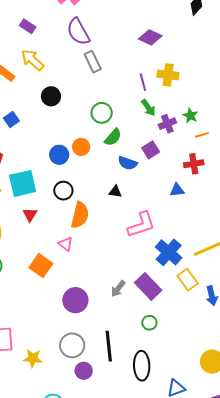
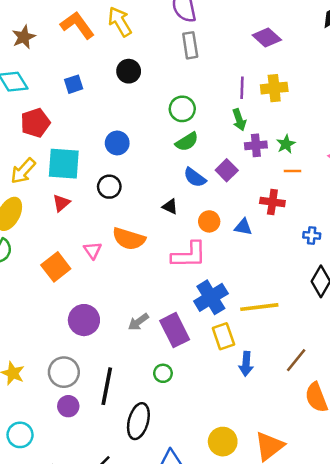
yellow cross: (168, 75) -> (274, 88), turned -30
orange circle: (81, 147) -> (209, 221), moved
purple square: (151, 150) -> (227, 170), turned -30
orange semicircle: (80, 215) -> (129, 239), moved, turned 76

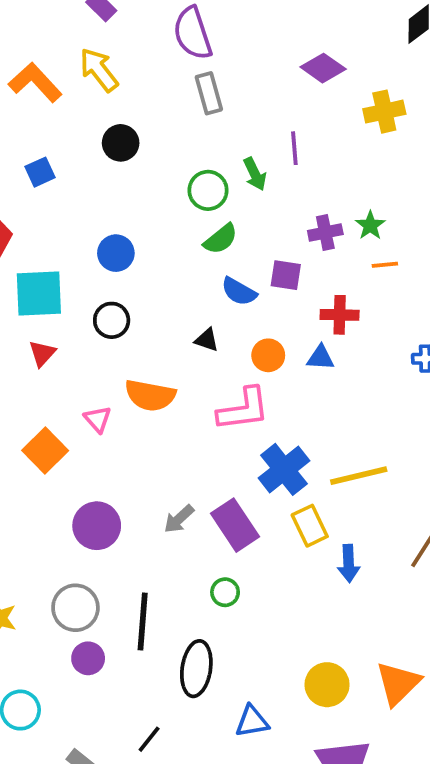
yellow cross: (274, 88) -> (384, 112), moved
green arrow: (239, 120) -> (255, 174), moved
purple square: (227, 170) -> (286, 275), turned -30
red cross: (272, 202) -> (340, 315), moved

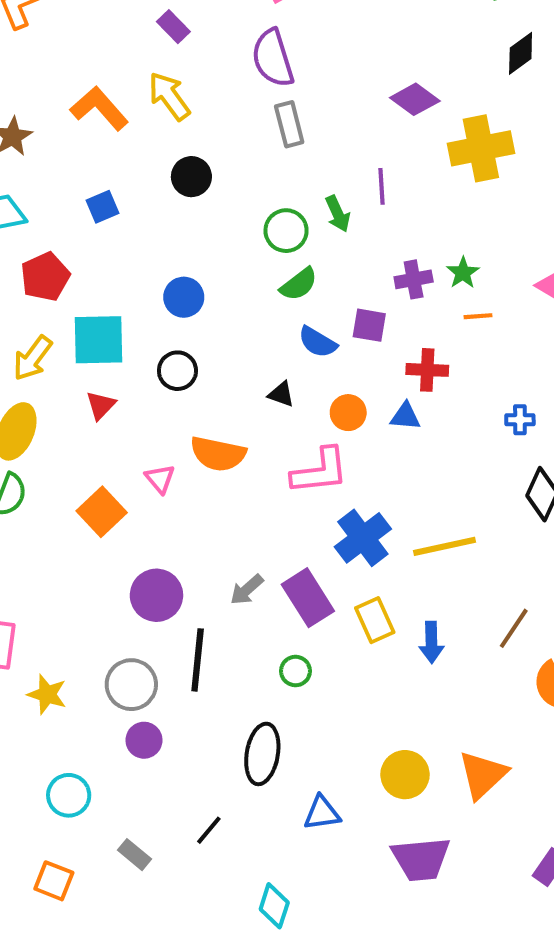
yellow cross: (384, 112) -> (481, 148), size x1.4
yellow rectangle: (310, 526) -> (375, 620), moved
black line: (143, 621) -> (198, 660), moved

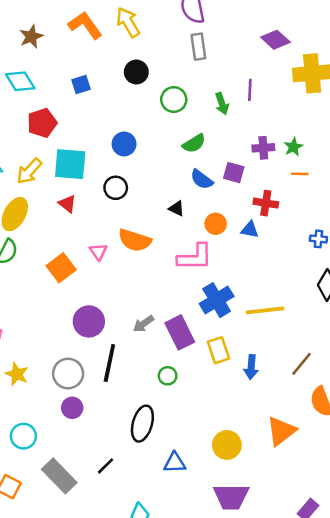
green circle: (286, 231) -> (174, 100), moved
red triangle: (101, 405) -> (67, 204), turned -42
orange triangle: (483, 775) -> (281, 431), moved
gray rectangle: (134, 855) -> (59, 476), size x1.8

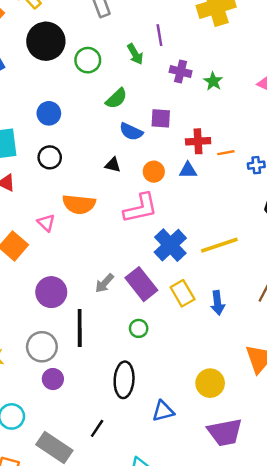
black circle: (136, 72) -> (46, 41), size x1.6
purple cross: (263, 148) -> (181, 72), moved, turned 30
orange line: (300, 174) -> (226, 153), moved

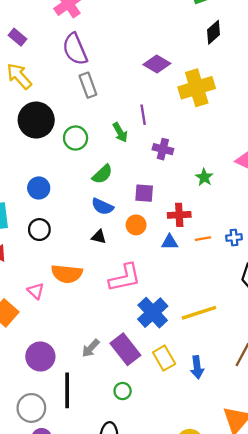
green star: (213, 81) -> (204, 177), moved
blue semicircle: (131, 132) -> (102, 207), moved
orange line: (226, 153) -> (203, 239), moved
orange circle: (154, 172) -> (136, 225), moved

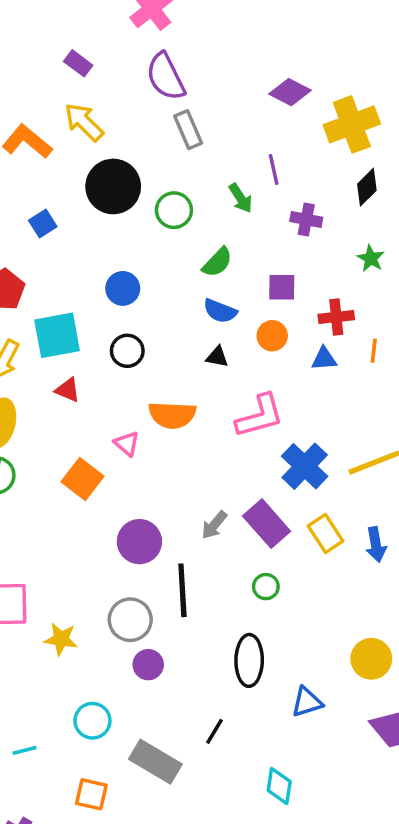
black diamond: (213, 32) -> (367, 187), moved
orange line: (203, 239) -> (374, 351), turned -70

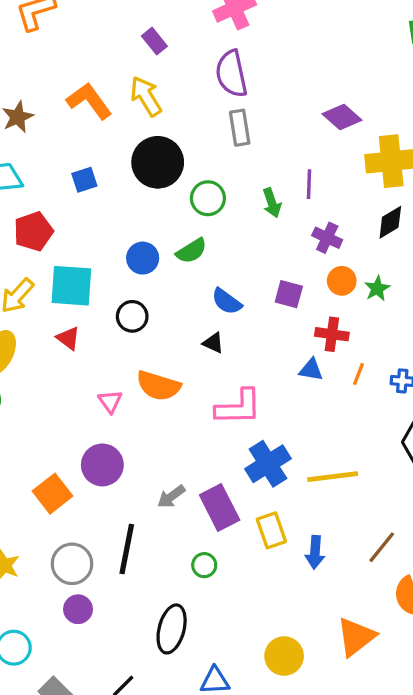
green semicircle: (217, 262) -> (192, 251), moved
orange circle: (272, 336) -> (342, 281), moved
orange square: (82, 479) -> (52, 494), moved
purple circle: (139, 542) -> (102, 465), moved

